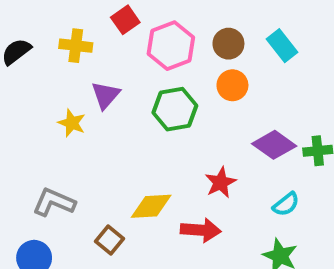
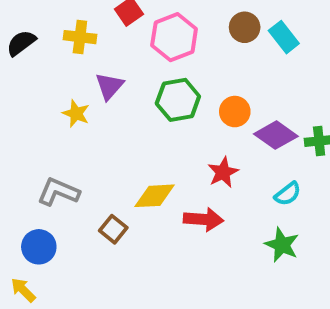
brown circle: (228, 44) -> (245, 27), moved
orange circle: (232, 85) -> (235, 112), moved

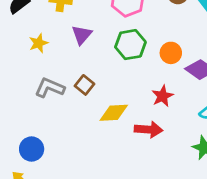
yellow star: (76, 114) -> (39, 43), moved, turned 30
gray L-shape: (58, 192) -> (50, 88), moved
brown square: (113, 229) -> (84, 85), moved

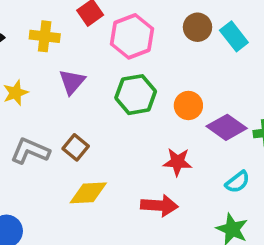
red star: (162, 96) -> (177, 162), turned 30
yellow diamond: (114, 113) -> (88, 193), moved

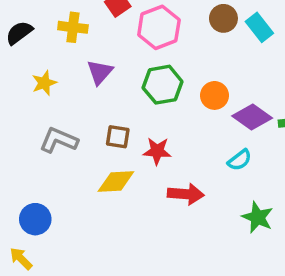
brown square: (76, 147) -> (118, 137), moved, turned -30
red star: (177, 162) -> (157, 151), moved
cyan semicircle: (238, 182) -> (240, 160), moved

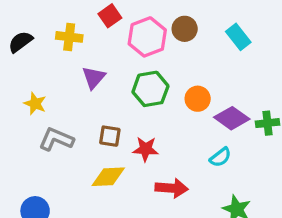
brown circle: (223, 18) -> (185, 29), moved
yellow star: (44, 83) -> (35, 104), moved, turned -30

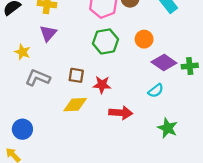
purple triangle: (94, 78) -> (48, 33), moved
orange circle: (198, 99) -> (144, 39), moved

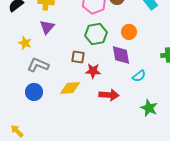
purple diamond: (164, 63) -> (121, 55), moved, turned 45
brown square: (76, 75) -> (78, 57), moved
blue circle: (22, 129) -> (34, 92), moved

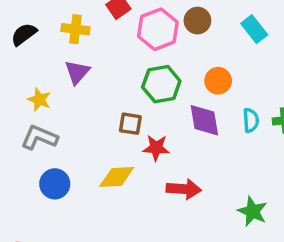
gray L-shape: (38, 65) -> (39, 137), moved
cyan semicircle: (139, 76) -> (251, 120), moved, turned -56

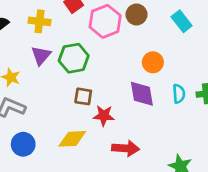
green hexagon: (161, 84) -> (74, 58), moved

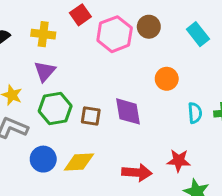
green hexagon: (74, 58) -> (55, 109), moved
purple diamond: (142, 94) -> (128, 111), moved
red star: (104, 116) -> (179, 161), moved
blue circle: (23, 144) -> (43, 159), moved

